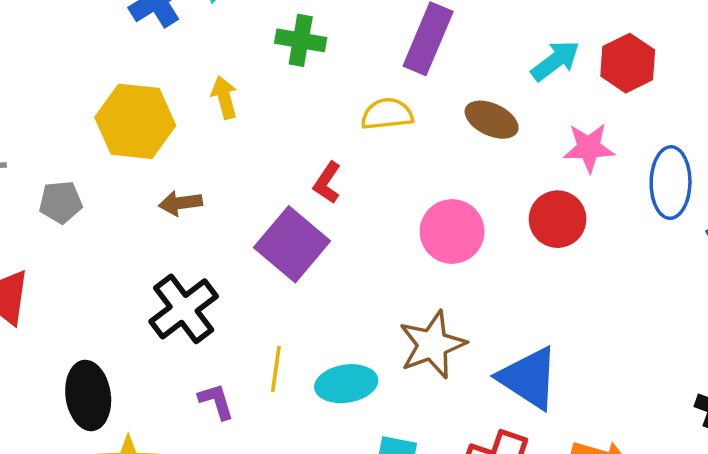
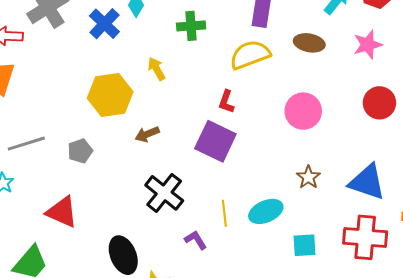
yellow semicircle: (387, 114) -> (250, 55), size x1.4
red circle: (558, 219) -> (379, 103), moved
brown star: (432, 345) -> (308, 177), size x0.6

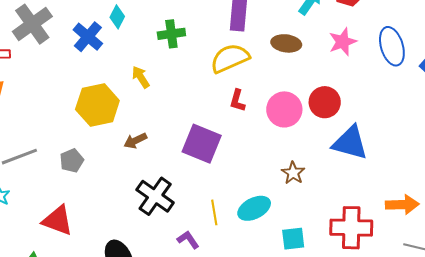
red L-shape: (226, 102) -> (237, 101), moved
red circle: (379, 103) -> (325, 102), moved
blue triangle: (367, 182) -> (350, 143), moved

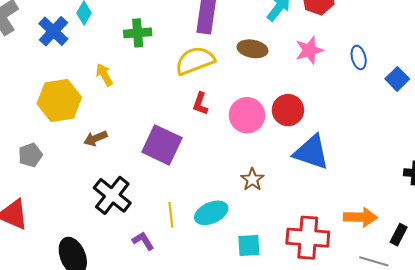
blue ellipse: (392, 46) -> (359, 57), size x0.6

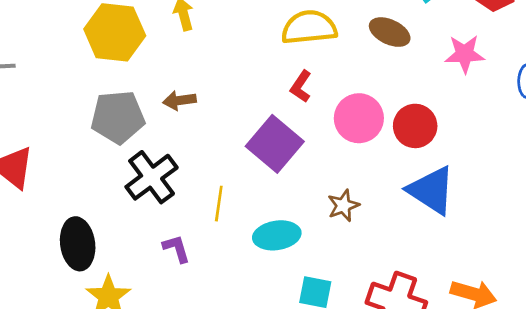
brown arrow: (95, 138) -> (179, 100), moved
purple square: (162, 145) -> (275, 144), moved
gray pentagon: (30, 155) -> (118, 117), moved, size x1.6
yellow line: (171, 215) -> (219, 204), moved

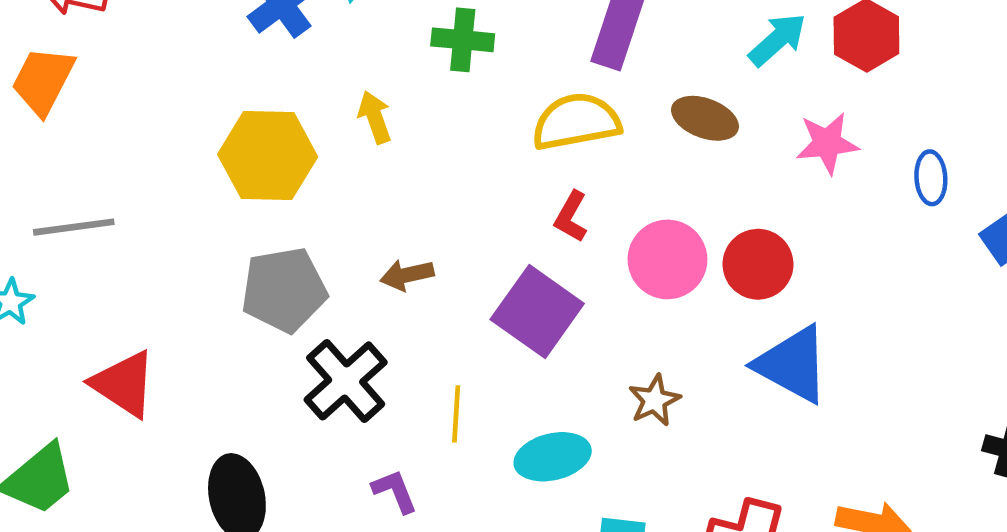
brown arrow: (179, 100) -> (407, 275), moved

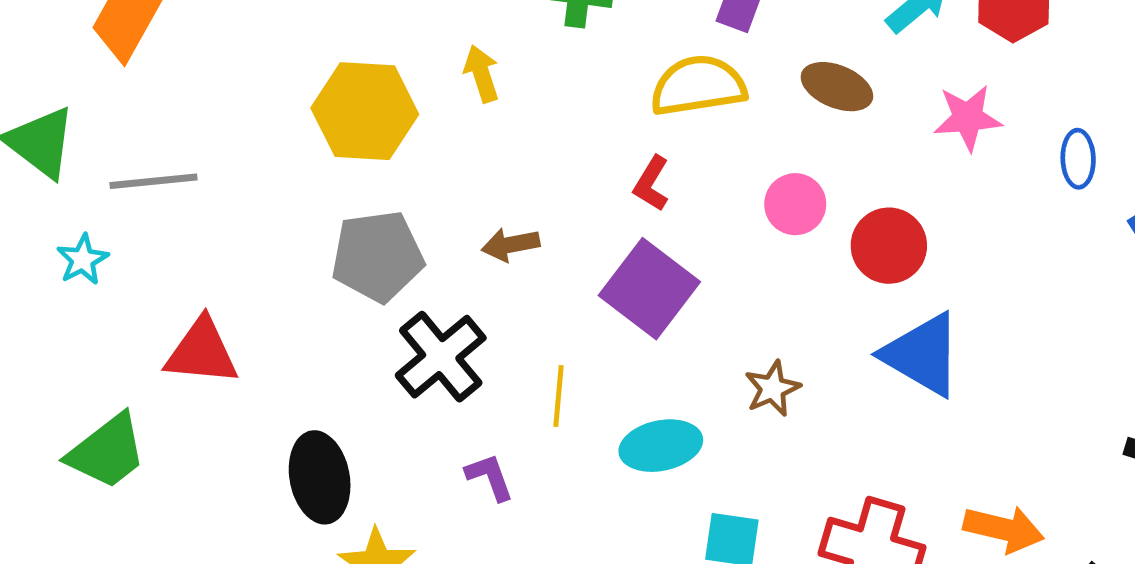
red L-shape: (571, 217) -> (651, 183), moved
pink circle: (667, 259) -> (795, 204), moved, size x0.7
red triangle: (124, 384) -> (202, 352), turned -30

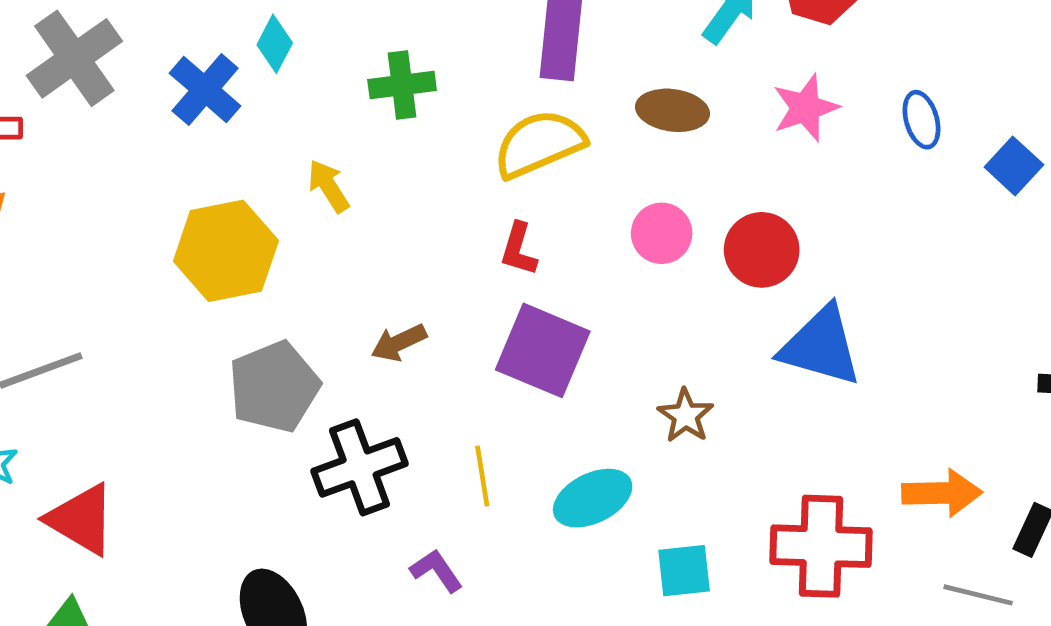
red triangle: (202, 352) -> (81, 519), moved, turned 40
black cross: (441, 357) -> (360, 467), turned 34

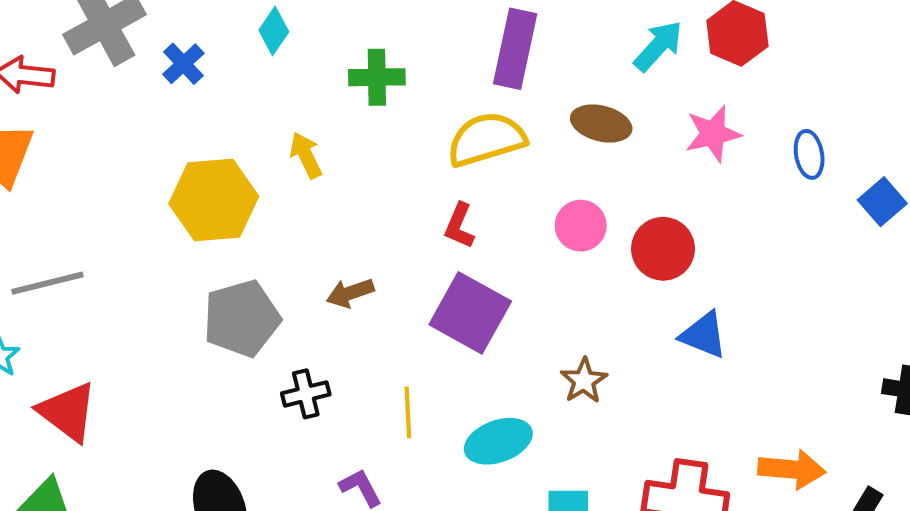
blue cross: (205, 90) -> (183, 64), moved, size x0.7
blue triangle: (821, 346) -> (704, 335), size x0.7
black cross: (360, 467) -> (306, 394), size x0.6

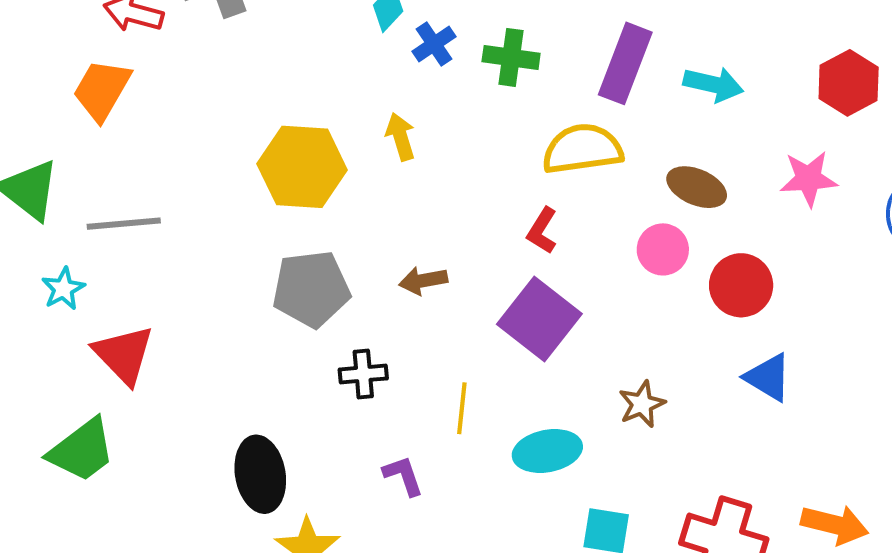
cyan arrow: (658, 46) -> (713, 84), moved, turned 52
blue cross: (183, 64) -> (434, 44), moved
green cross: (377, 77) -> (511, 57), moved
brown ellipse: (601, 123) -> (697, 187), moved

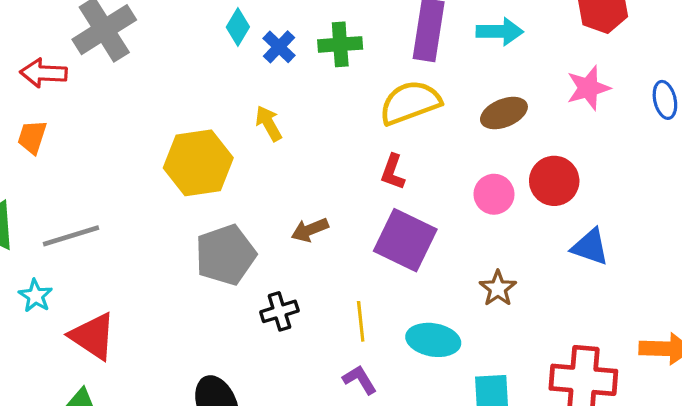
orange trapezoid: (102, 90) -> (32, 137), size x0.7
brown ellipse: (697, 187) -> (504, 113), turned -33
pink circle: (663, 249) -> (494, 194), moved
cyan ellipse: (547, 451) -> (433, 340), turned 33
purple L-shape: (403, 476) -> (360, 380), moved

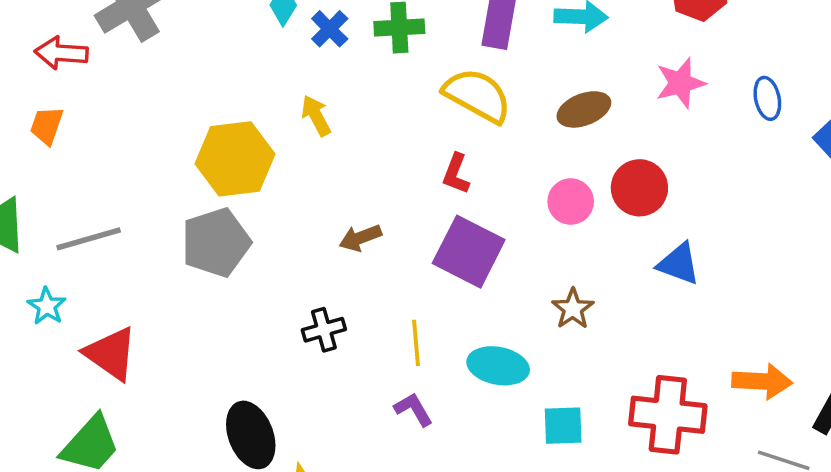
yellow semicircle: (410, 103) -> (477, 95), turned 48
gray pentagon: (225, 255) -> (216, 242), moved

